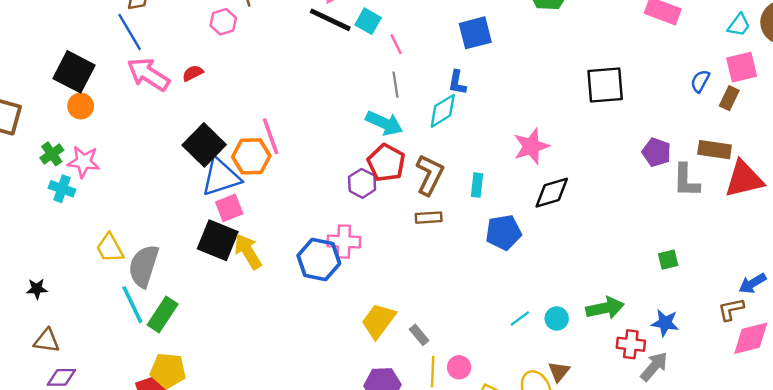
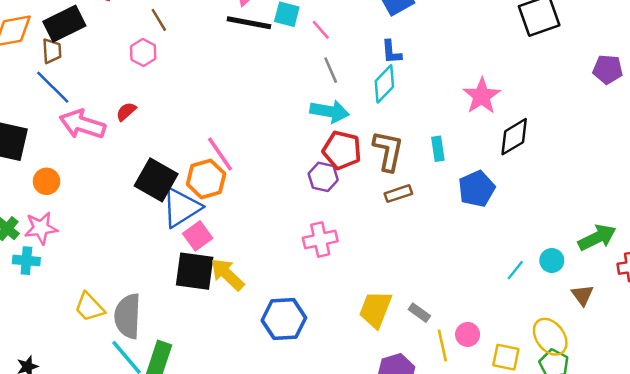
orange circle: (81, 106) -> (47, 181), moved
blue hexagon: (319, 259) -> (284, 319), moved
brown triangle: (559, 372) -> (582, 295), moved

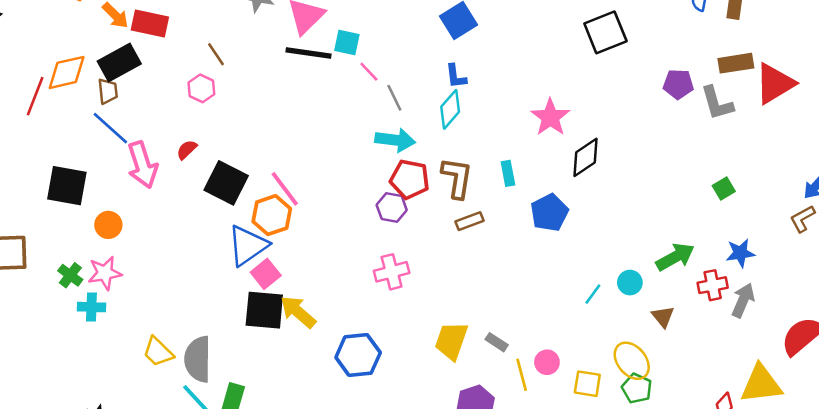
pink line: (321, 30) -> (369, 72), moved
pink arrow: (82, 124) -> (142, 165), turned -123
black square: (156, 180) -> (226, 183), moved

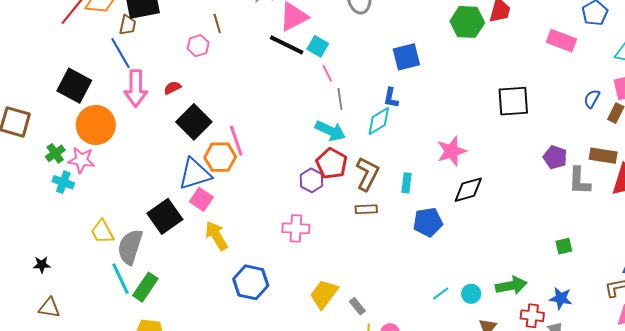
orange circle: (108, 225) -> (96, 125), size x1.8
pink square: (266, 274) -> (201, 199), turned -35
black square: (264, 310) -> (165, 216), moved, turned 32

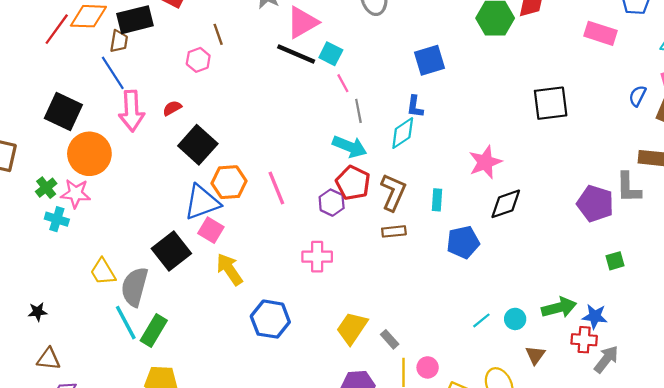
pink line: (236, 141) -> (276, 188), moved
purple pentagon: (555, 157) -> (595, 204), moved, size x1.4
blue star: (561, 298) -> (595, 316), moved

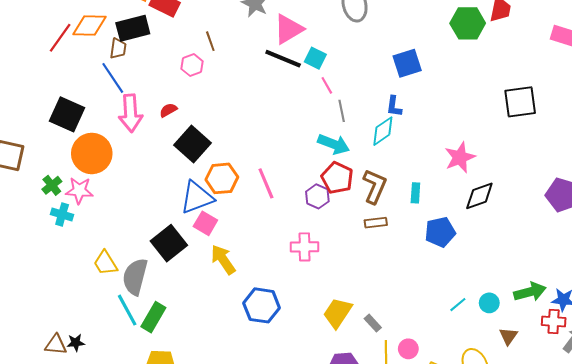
black star: (38, 312) -> (76, 343), moved

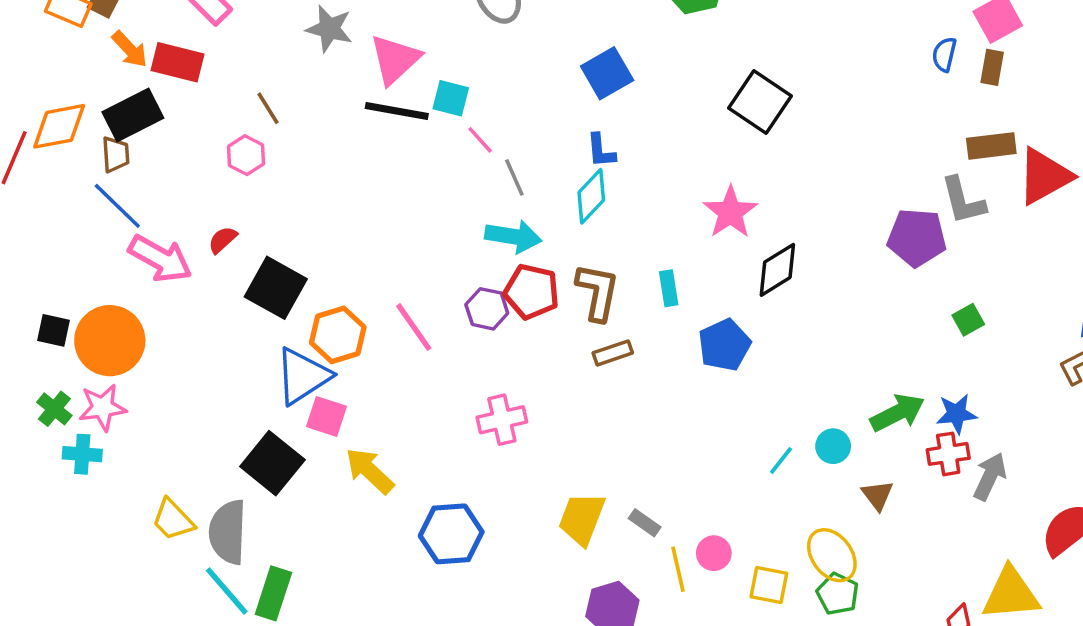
black square: (520, 102) -> (760, 102), moved, turned -36
pink arrow: (131, 113) -> (160, 259), turned -45
black square: (67, 114) -> (53, 330), moved, size x0.6
purple hexagon: (317, 196) -> (487, 309), moved

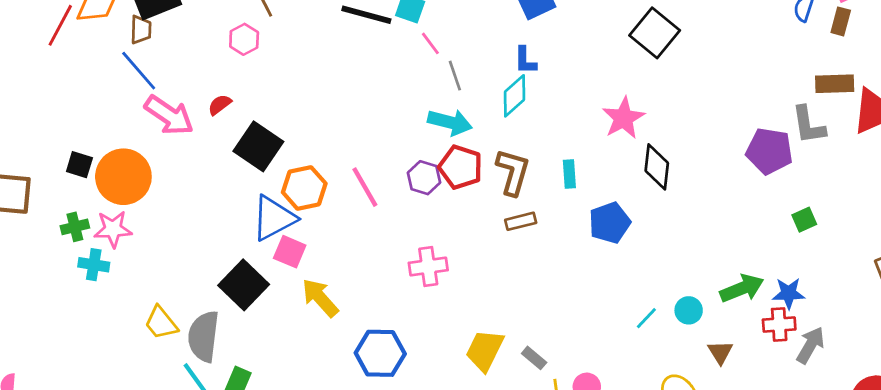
black diamond: (777, 270) -> (657, 167), turned -57
green cross: (54, 409) -> (75, 227), turned 32

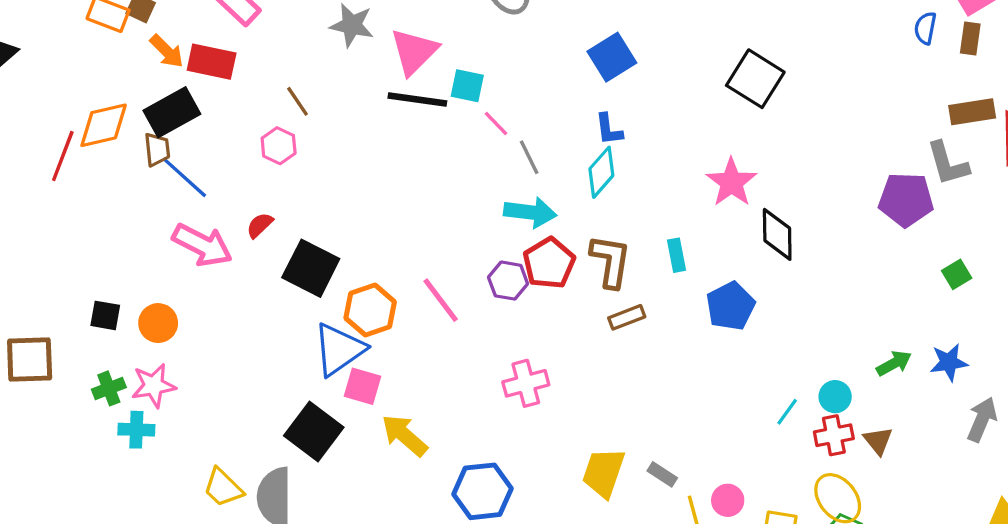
blue line: (139, 71) -> (184, 177), moved
red pentagon: (461, 167) -> (549, 263), turned 30
orange circle: (123, 177) -> (158, 323), size x0.6
green arrow: (742, 288) -> (894, 363), size x0.7
red cross: (779, 324) -> (834, 435), moved

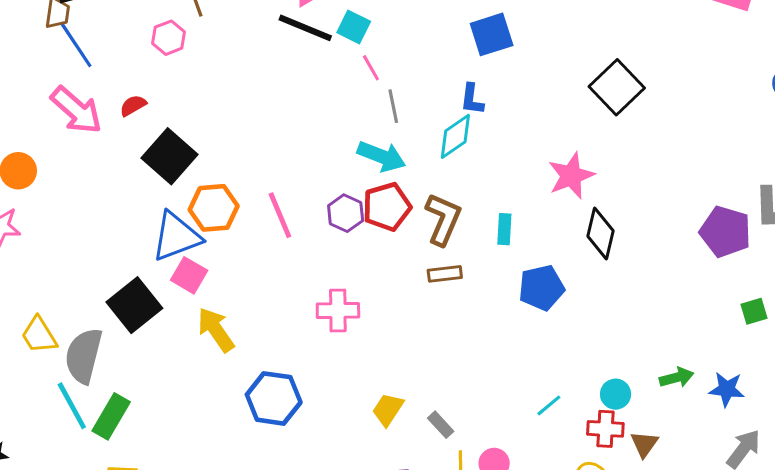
cyan line: (787, 412) -> (549, 405), moved
yellow trapezoid: (604, 473) -> (388, 410), size x0.7

